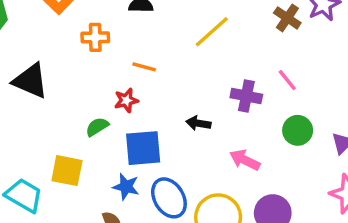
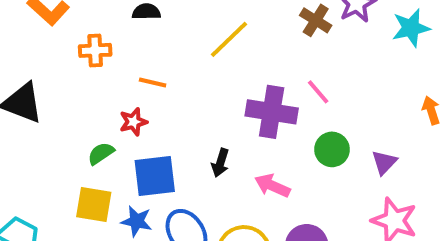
purple cross: (246, 96) -> (272, 112), size x1.4
black arrow: (198, 123) -> (220, 163), moved, turned -80
yellow square: (67, 171) -> (94, 205), moved

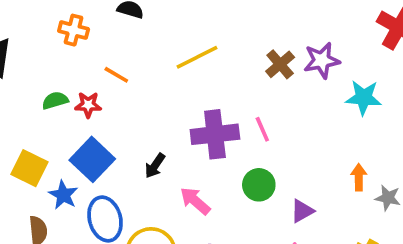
purple cross: (272, 112) -> (215, 134), turned -33
green semicircle: (101, 153) -> (55, 100), moved
blue square: (155, 176) -> (92, 159), turned 33

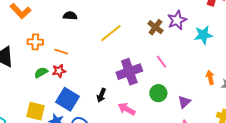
orange cross: (74, 30) -> (35, 42), moved
orange line: (116, 75) -> (61, 52), moved
pink line: (262, 129) -> (162, 62), moved

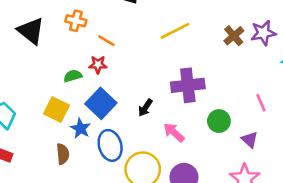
pink line: (162, 62) -> (261, 103), moved
green semicircle: (41, 73) -> (73, 76), moved
purple triangle: (184, 102) -> (250, 140), turned -48

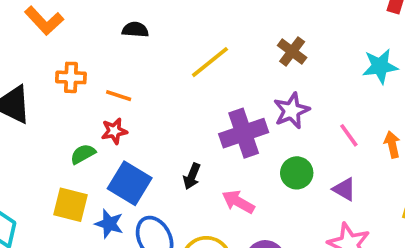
purple star: (263, 33) -> (292, 111), moved

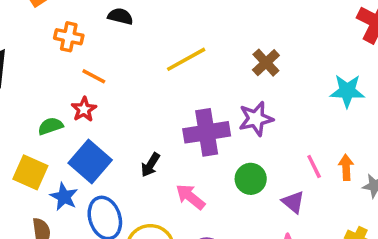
orange cross: (71, 77) -> (69, 37), moved
red star: (114, 131) -> (84, 109), turned -30
pink line: (349, 135) -> (314, 166), moved

